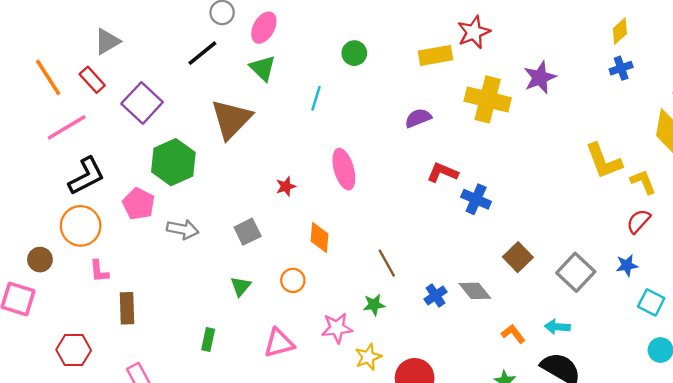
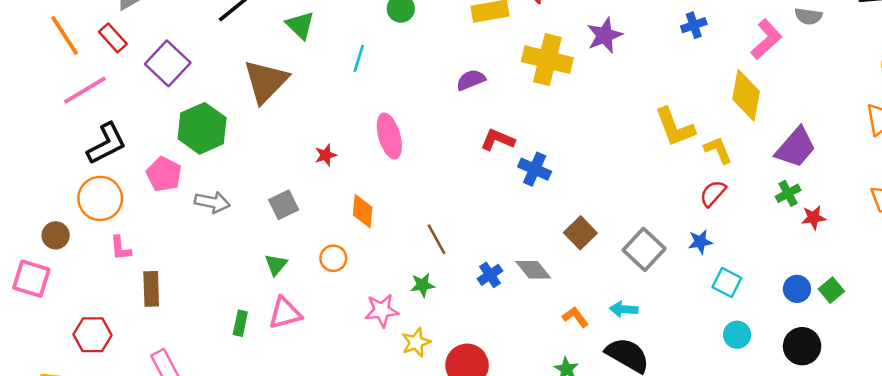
pink triangle: (279, 343) -> (285, 313), moved

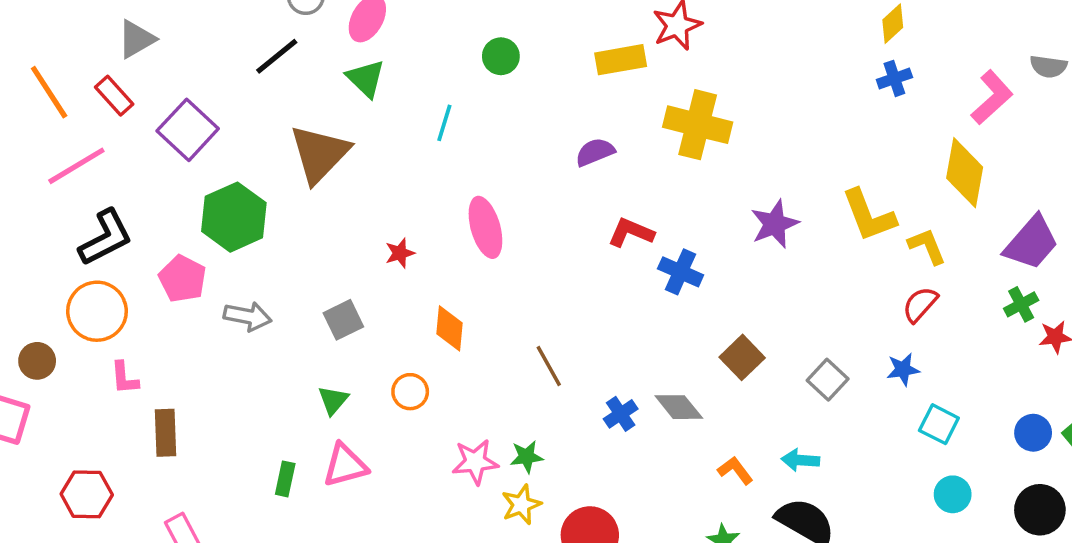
purple star: (605, 35) -> (775, 224), moved
gray square: (644, 249) -> (828, 380), size x0.7
green star: (422, 285) -> (527, 457), moved

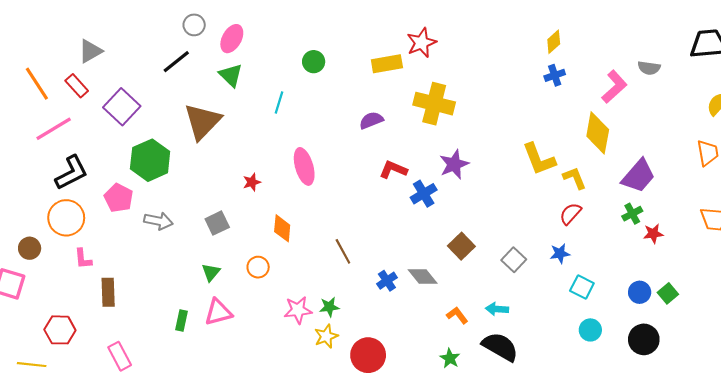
purple star: (775, 224) -> (454, 164), moved
blue cross: (681, 272) -> (424, 194), turned 35

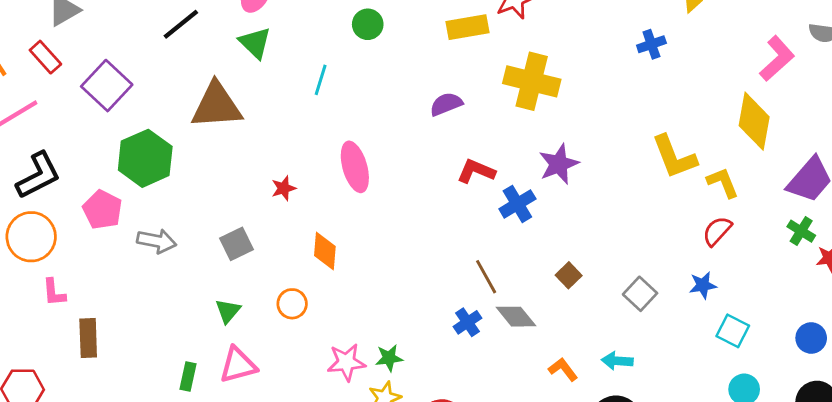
blue cross: (555, 75) -> (651, 44), moved
brown triangle: (202, 121) -> (217, 106), turned 42
green cross: (632, 214) -> (801, 231), turned -30
brown square: (461, 246) -> (569, 275), size x0.7
brown line: (343, 251) -> (486, 277), moved

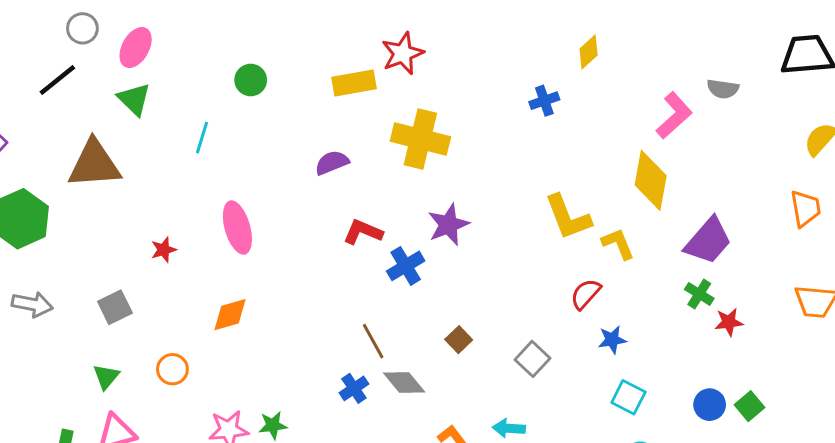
red semicircle: (717, 231) -> (586, 294), moved
orange diamond: (325, 251) -> (230, 315), moved, turned 69
blue star: (703, 285) -> (612, 340), moved

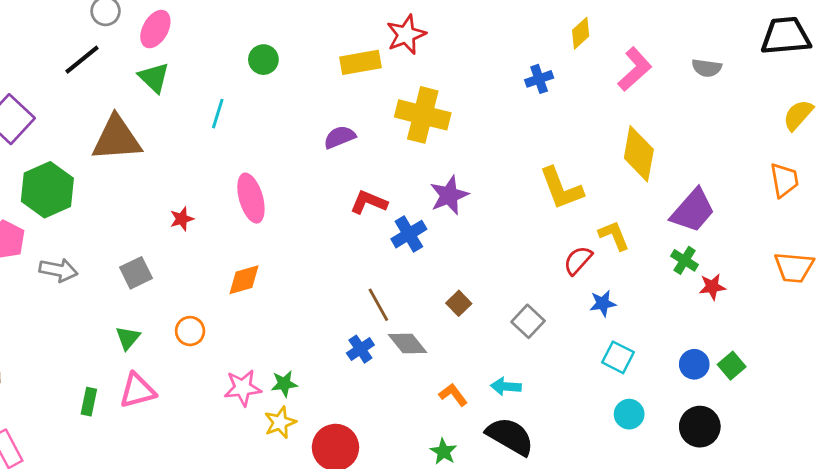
pink L-shape: (674, 115) -> (635, 69), moved
yellow L-shape: (618, 244) -> (614, 235), moved

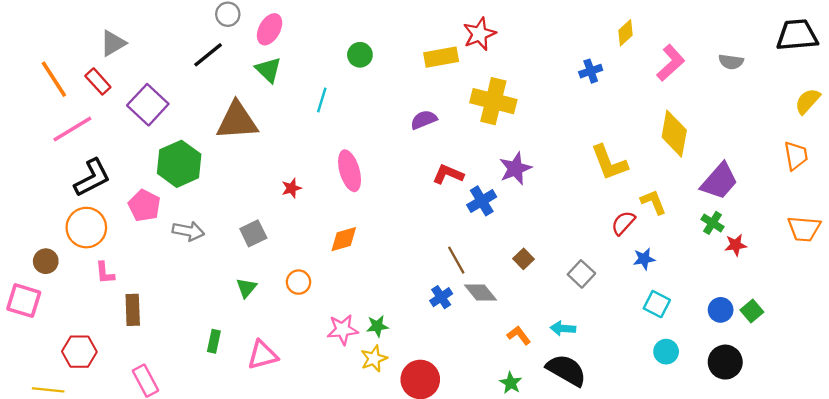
pink triangle: (137, 391) -> (263, 355), moved

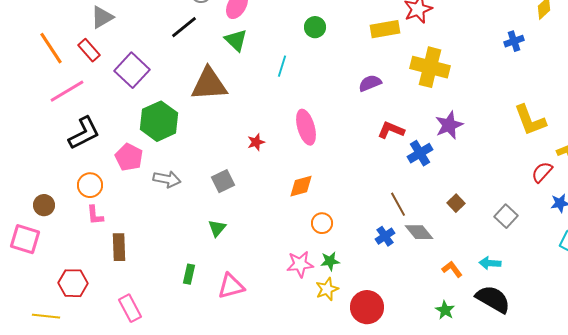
orange circle: (86, 228) -> (90, 185), moved, size x0.7
orange circle: (299, 282) -> (322, 223), moved

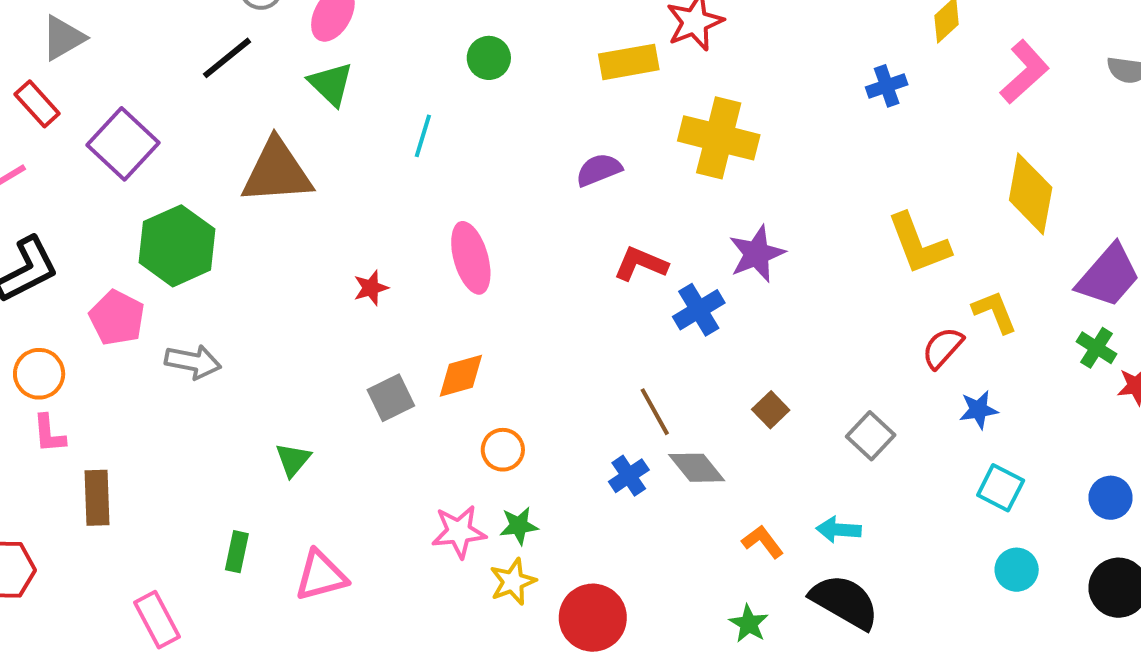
gray square: (223, 181) -> (391, 398), moved
pink rectangle: (130, 308) -> (157, 620), moved

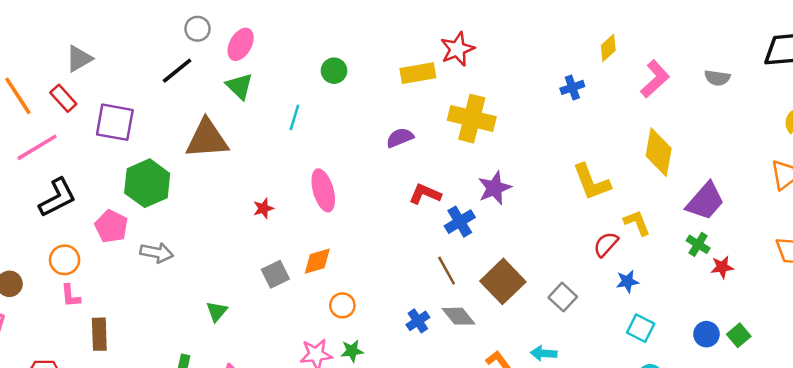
purple square: (123, 144) -> (115, 122), turned -33
brown square: (771, 410) -> (503, 281), size x2.0
brown line: (655, 412) -> (447, 271), moved

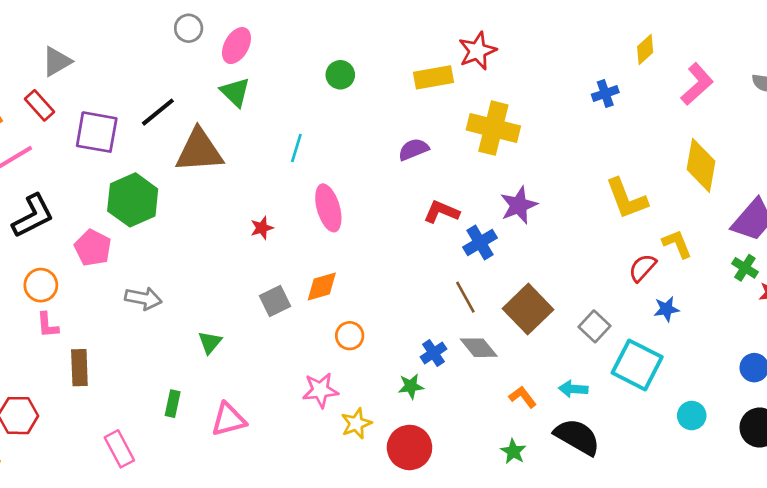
black line: (177, 71) -> (158, 112), moved
cyan line: (294, 117) -> (296, 148), moved
gray arrow: (157, 253) -> (143, 298), moved
cyan square: (641, 328) -> (637, 365), moved, size x1.6
green star: (352, 351) -> (411, 386), moved

